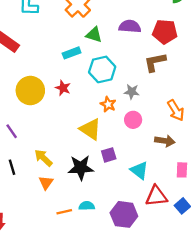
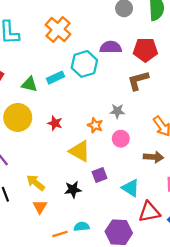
green triangle: (94, 35) -> (29, 84), moved
cyan hexagon: (102, 69) -> (84, 64), moved
red star: (63, 88) -> (55, 123), moved
black star: (81, 168) -> (73, 189), size x0.7

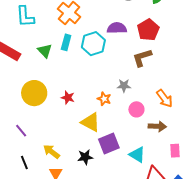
red pentagon: (145, 50) -> (148, 30), turned -30
cyan rectangle: (55, 78) -> (66, 42), moved, turned -49
green triangle: (29, 84) -> (45, 51), moved, turned 35
pink circle: (121, 139) -> (136, 109), moved
purple square: (99, 175) -> (109, 144), size x1.5

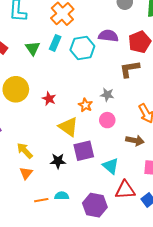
pink circle: (136, 109) -> (107, 120), moved

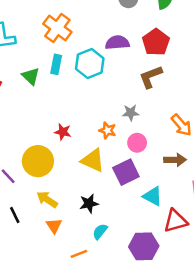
yellow circle: (16, 89) -> (38, 161), moved
purple square: (84, 151) -> (126, 172), moved
cyan semicircle: (62, 196) -> (100, 231), moved, turned -40

